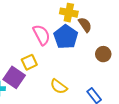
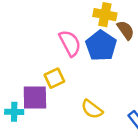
purple square: (14, 77) -> (35, 98), turned -35

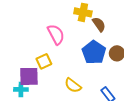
blue pentagon: (101, 46) -> (94, 52), moved
cyan cross: (14, 112) -> (21, 89), moved

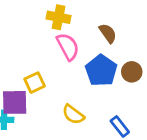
yellow cross: (83, 12) -> (59, 17), moved
pink semicircle: (56, 34) -> (68, 47), moved

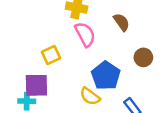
blue pentagon: (101, 71) -> (106, 76), moved
yellow square: (35, 83) -> (51, 55), moved

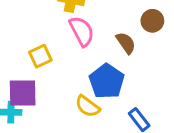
brown semicircle: (122, 22) -> (126, 43), moved
brown circle: (143, 57) -> (152, 21), moved

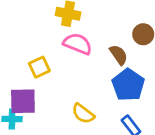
pink semicircle: (82, 31) -> (78, 44), turned -40
blue pentagon: (107, 81) -> (128, 85), moved

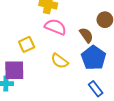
yellow semicircle: (83, 114) -> (60, 61), moved

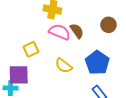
brown semicircle: (86, 35) -> (77, 31), moved

